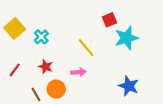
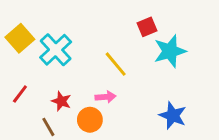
cyan cross: (41, 37) -> (56, 50), size x1.6
red star: (46, 67) -> (61, 101), moved
orange circle: (56, 89) -> (90, 120), moved

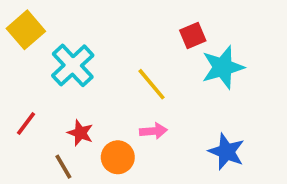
yellow square: (20, 38) -> (26, 30), moved
pink arrow: (106, 97) -> (153, 131), moved

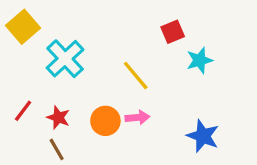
cyan star: (223, 67) -> (200, 60), size x0.7
red star: (80, 133) -> (58, 118), moved
orange circle: (118, 157) -> (105, 121), moved

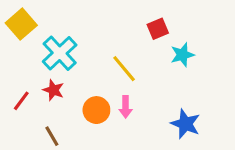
red star: (58, 118) -> (53, 90), moved
pink arrow: (137, 118) -> (126, 107), turned 95

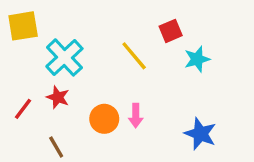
yellow square: (21, 24) -> (23, 26), turned 32
yellow line: (124, 69) -> (134, 56), moved

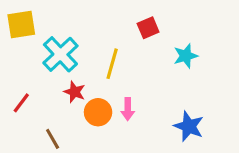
red square: (171, 31) -> (148, 28), moved
yellow line: (134, 56) -> (112, 64), moved, turned 56
red star: (58, 97) -> (75, 92), moved

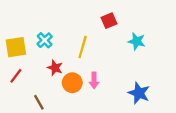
yellow square: (21, 25) -> (16, 47), moved
cyan cross: (60, 54) -> (45, 40), size x0.6
cyan star: (186, 56) -> (137, 41), turned 30

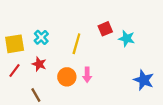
red square: (109, 21) -> (105, 29), moved
red star: (55, 68) -> (39, 64), moved
blue star: (139, 93) -> (144, 80), moved

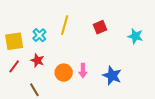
cyan star: (127, 38) -> (135, 36), moved
yellow line: (76, 44) -> (65, 25), moved
blue star: (144, 80) -> (112, 76), moved

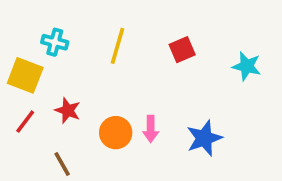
cyan cross: (39, 35) -> (55, 42), moved, turned -32
yellow square: (14, 41) -> (25, 75), turned 30
blue star: (112, 76) -> (204, 138), turned 30

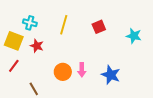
red star: (68, 110) -> (37, 46), moved
blue star: (204, 138) -> (111, 75), turned -30

